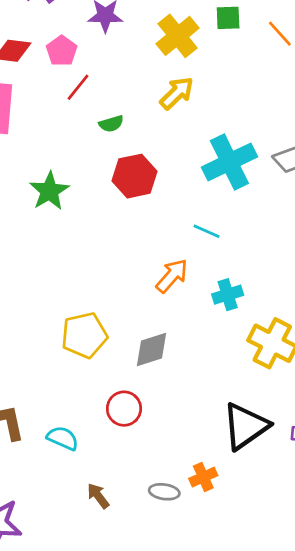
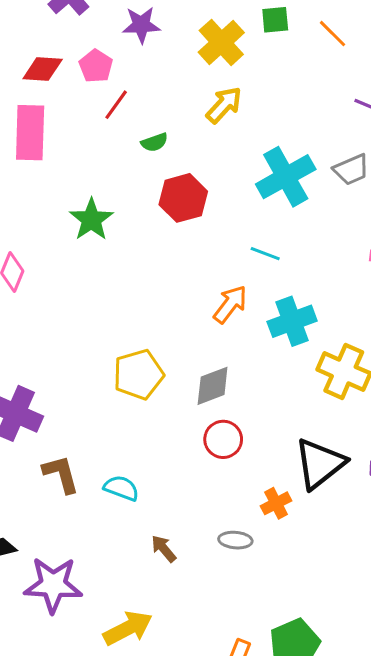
cyan cross: (228, 295) -> (292, 321), size x1.4
red circle: (124, 409) -> (223, 439), moved
orange cross: (203, 477) -> (276, 503), moved

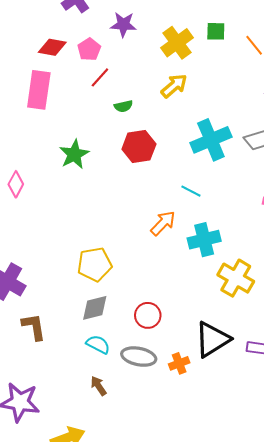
gray diamond: (213, 386) -> (95, 308), moved
cyan semicircle: (121, 488) -> (98, 344), moved
gray ellipse: (235, 540) -> (139, 357), moved, size x1.5

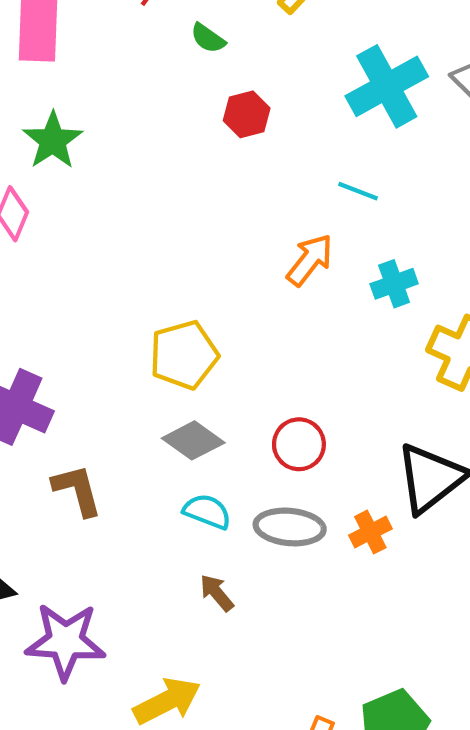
green semicircle: (123, 106) -> (208, 38), turned 54
red hexagon: (139, 147) -> (247, 114), size x0.7
green star: (74, 154) -> (53, 140), moved
cyan cross: (204, 240) -> (394, 284), size x0.7
gray diamond: (95, 308) -> (193, 440), turned 56

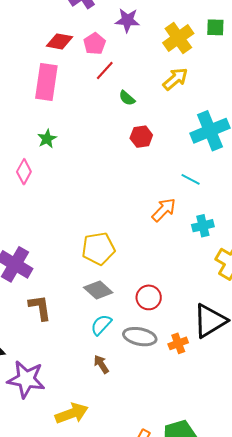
green star: (53, 140) -> (47, 139), size x0.7
cyan semicircle: (207, 511) -> (101, 325), turned -75

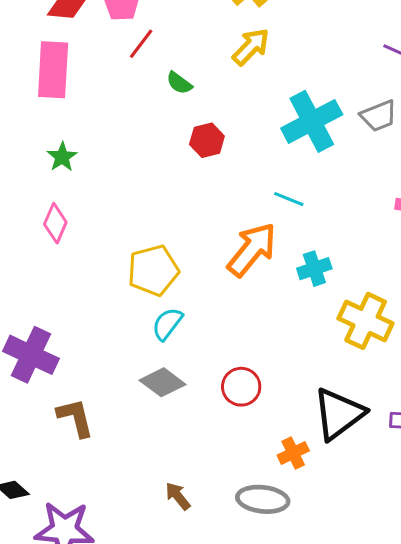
pink diamond: (24, 172) -> (55, 223), moved
orange arrow: (164, 210) -> (252, 250), size x1.4
yellow pentagon: (98, 249) -> (153, 270), moved
cyan semicircle: (101, 325) -> (167, 324), moved
gray ellipse: (140, 337) -> (263, 499), moved

